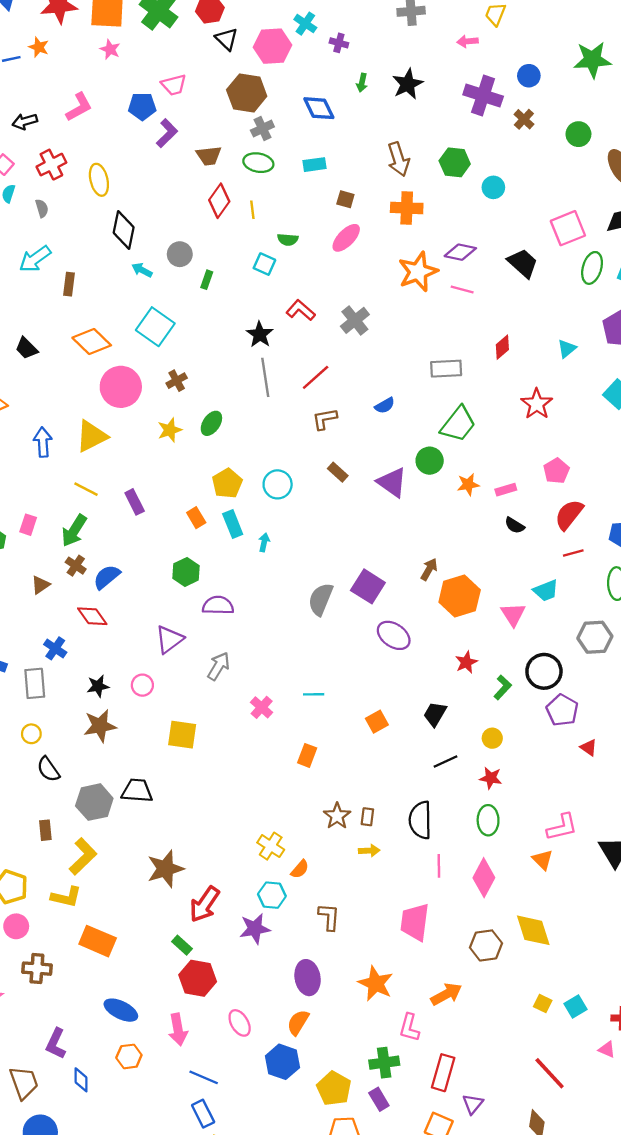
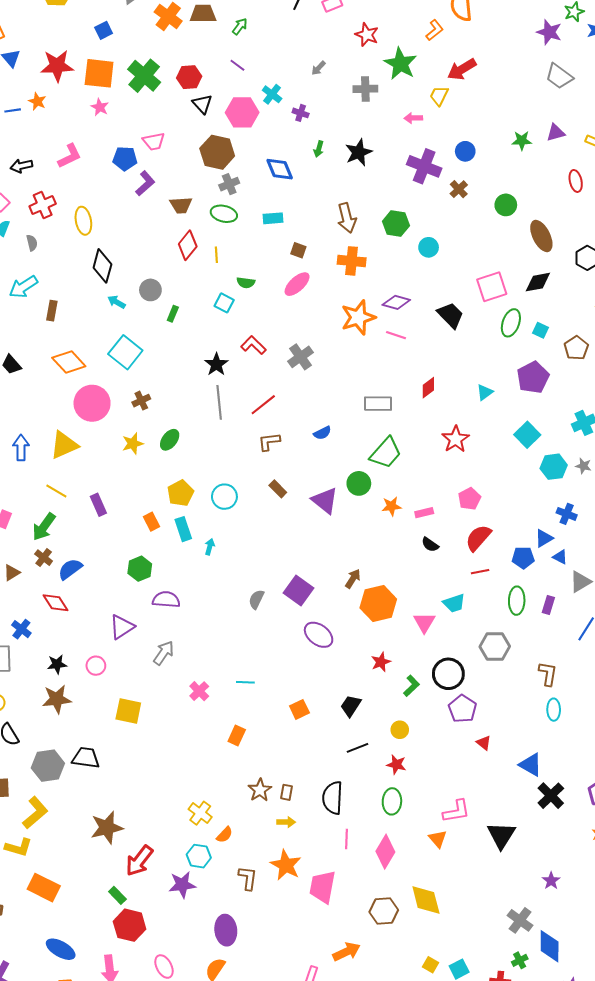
green star: (592, 60) -> (522, 141), size x0.6
gray semicircle: (321, 599) -> (256, 599), size x0.7
orange star: (376, 984) -> (286, 865), moved

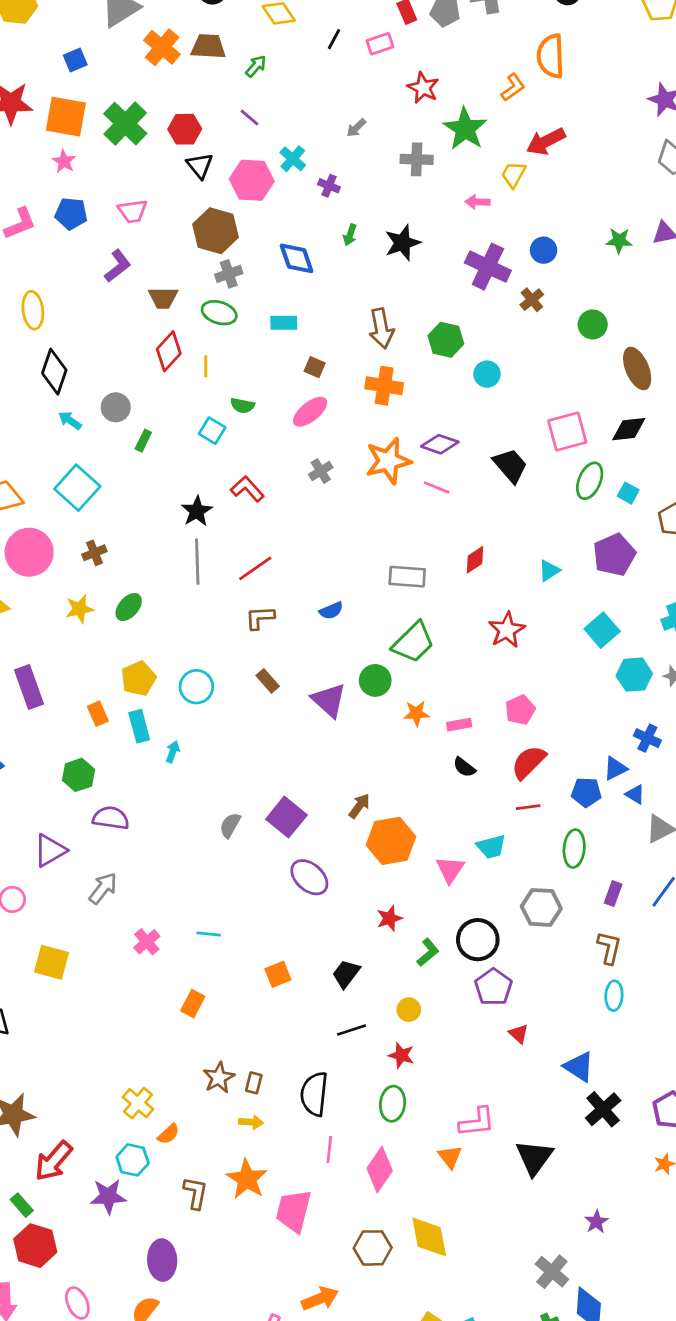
blue pentagon: (125, 159) -> (71, 214), moved
gray cross: (301, 357) -> (321, 471), moved, size x0.7
purple rectangle: (98, 505) -> (29, 687), size x1.4
purple rectangle: (548, 605) -> (613, 894), moved

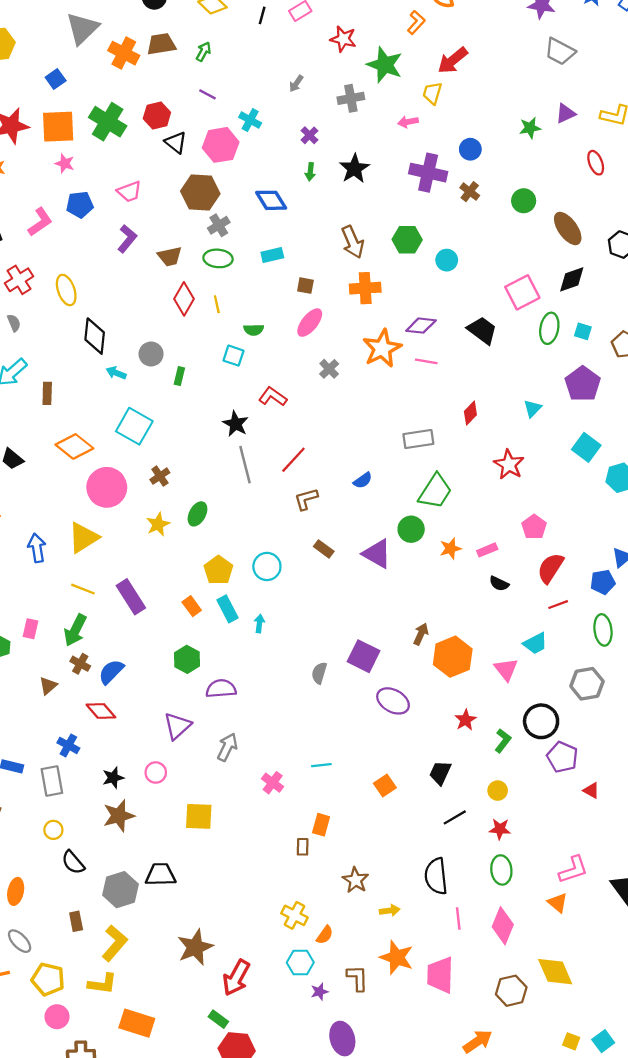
purple cross: (329, 186) -> (309, 135), moved, turned 36
brown rectangle: (254, 1083) -> (303, 847), moved
purple star: (108, 1196) -> (319, 992), moved, size x0.6

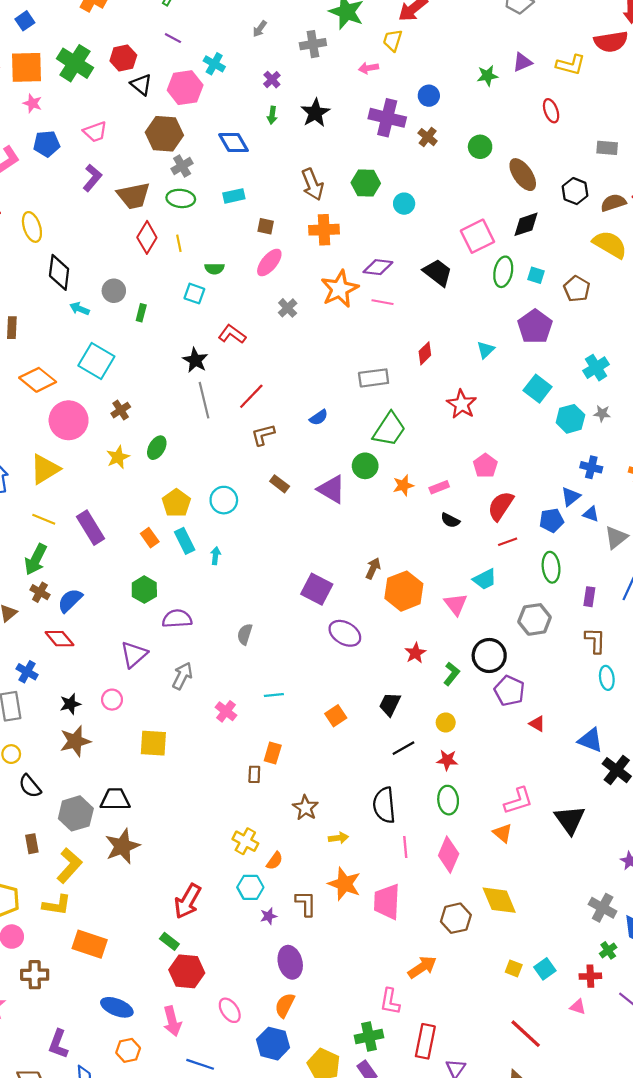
brown trapezoid: (170, 256) -> (134, 196), size x1.4
gray semicircle: (319, 673) -> (245, 634), moved
brown star: (195, 947) -> (122, 846), moved

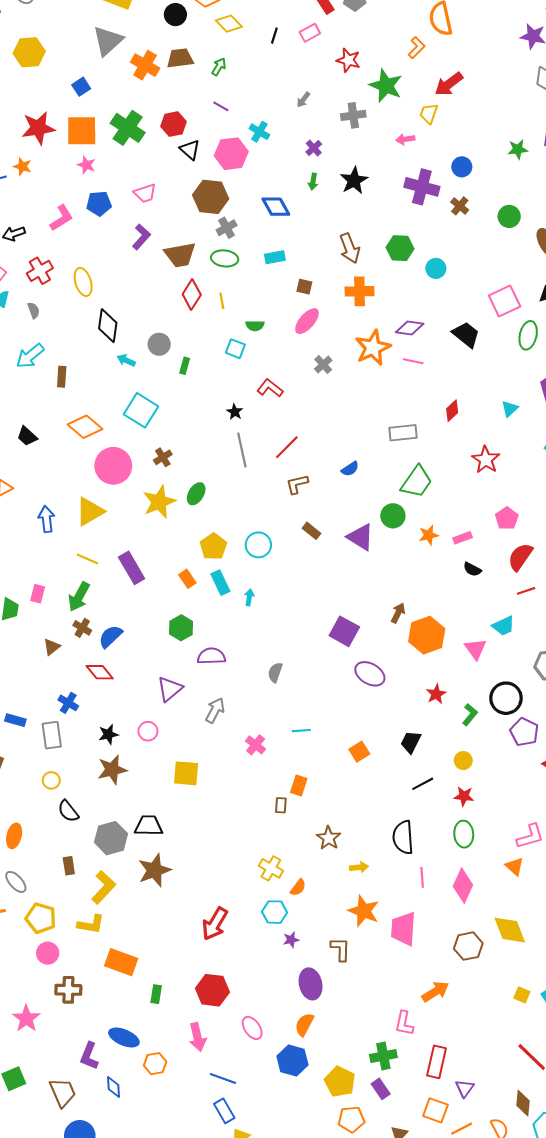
black star: (195, 360) -> (235, 412), size x0.7
yellow star: (118, 457) -> (159, 502), size x1.5
brown L-shape: (306, 903) -> (340, 949), moved
green rectangle: (169, 941) -> (156, 994), moved, turned 60
blue ellipse: (117, 1007) -> (124, 1037), moved

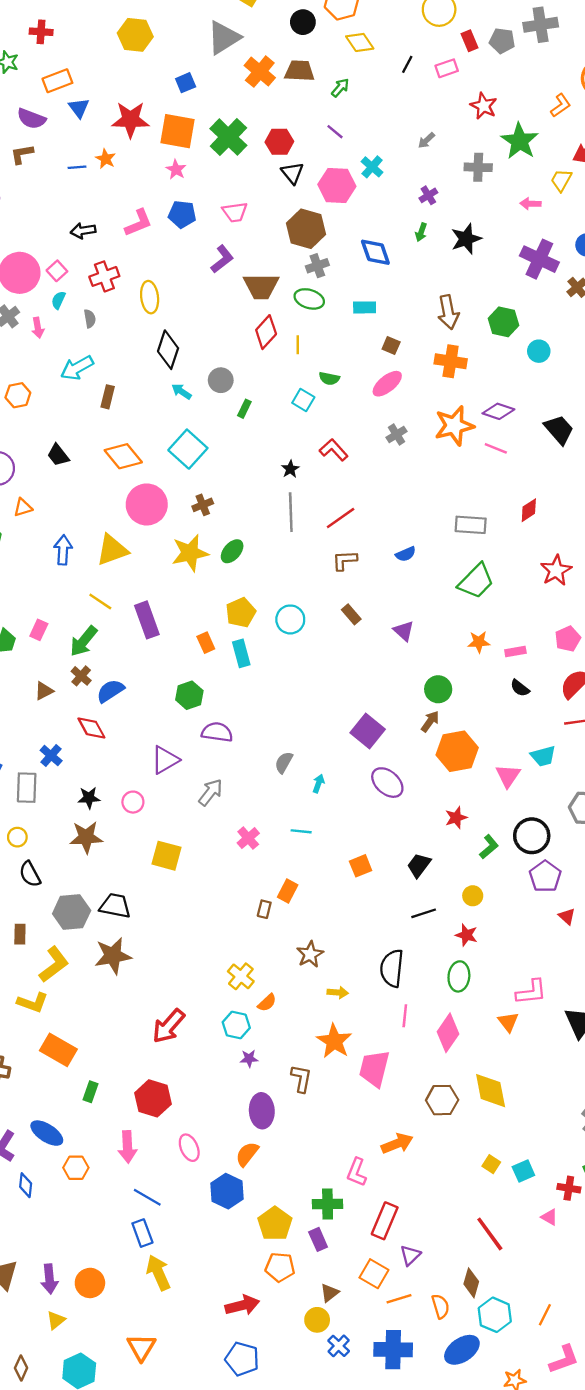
green circle: (393, 516) -> (438, 689), moved
purple triangle: (361, 537) -> (404, 631), size x0.7
cyan arrow: (249, 597) -> (318, 784), moved

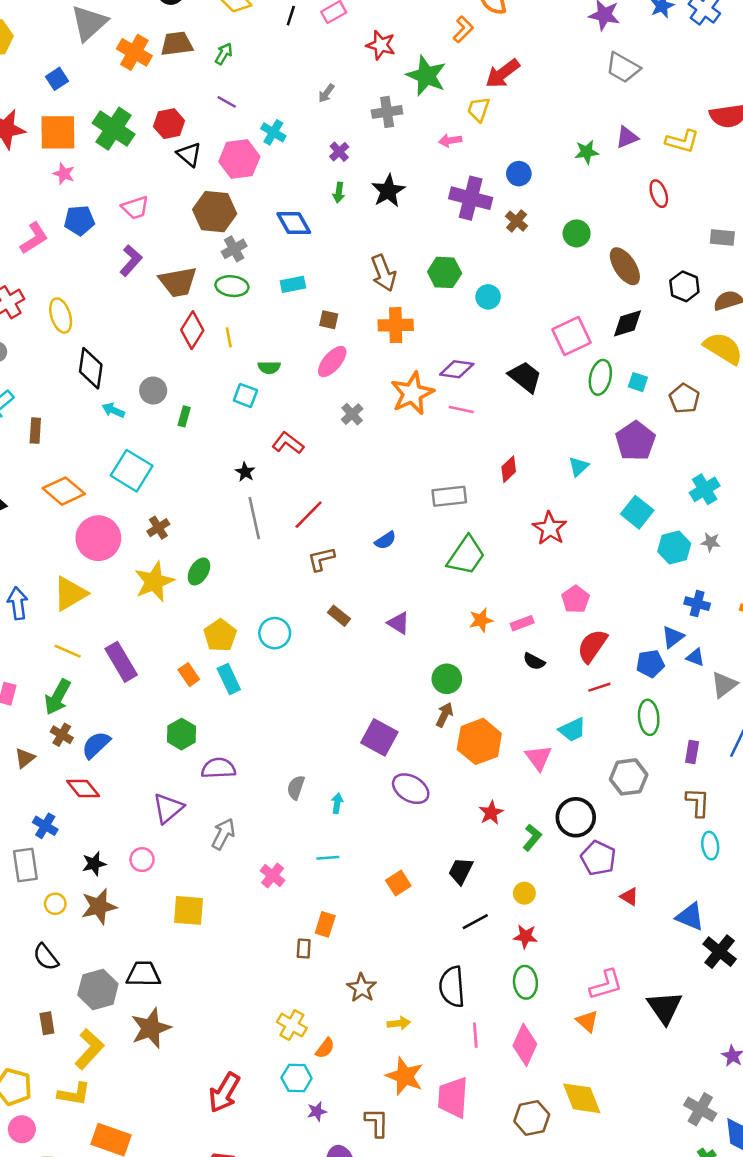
yellow circle: (17, 837) -> (55, 904), moved

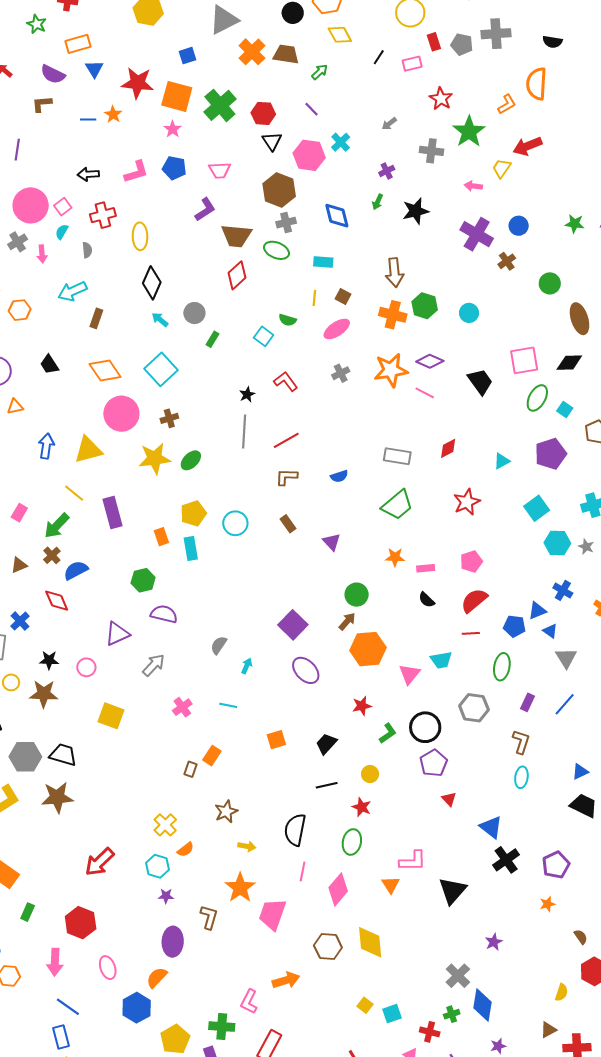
green hexagon: (445, 272) -> (425, 306), moved
yellow line: (229, 337) -> (314, 298), moved
gray triangle: (724, 685) -> (566, 658), turned -40

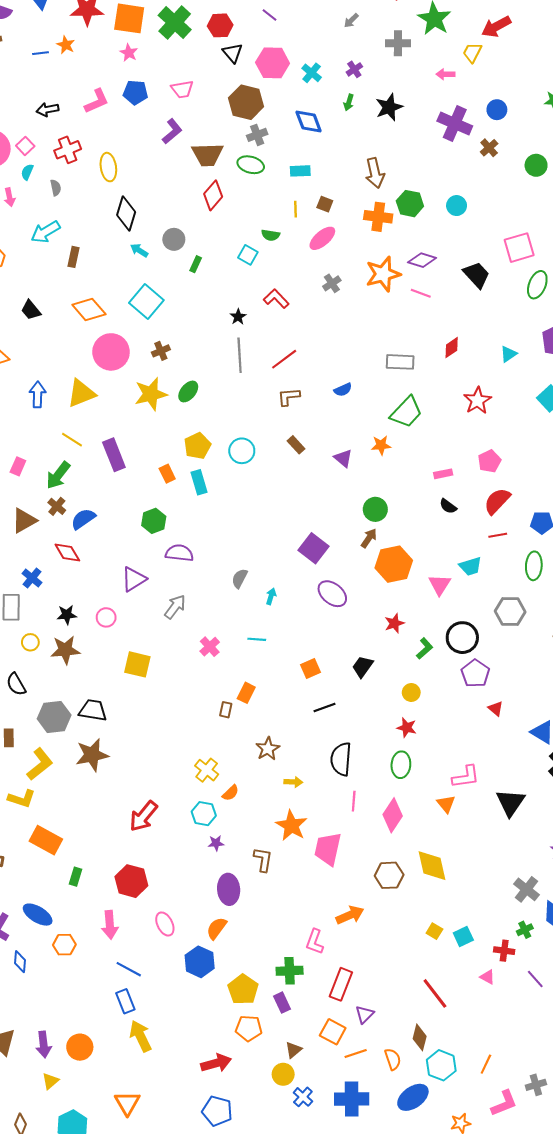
cyan cross: (341, 142) -> (312, 73), moved
orange star: (395, 557) -> (381, 445), moved
brown triangle: (19, 565) -> (24, 521), size x1.5
black line: (327, 785) -> (324, 708), moved

